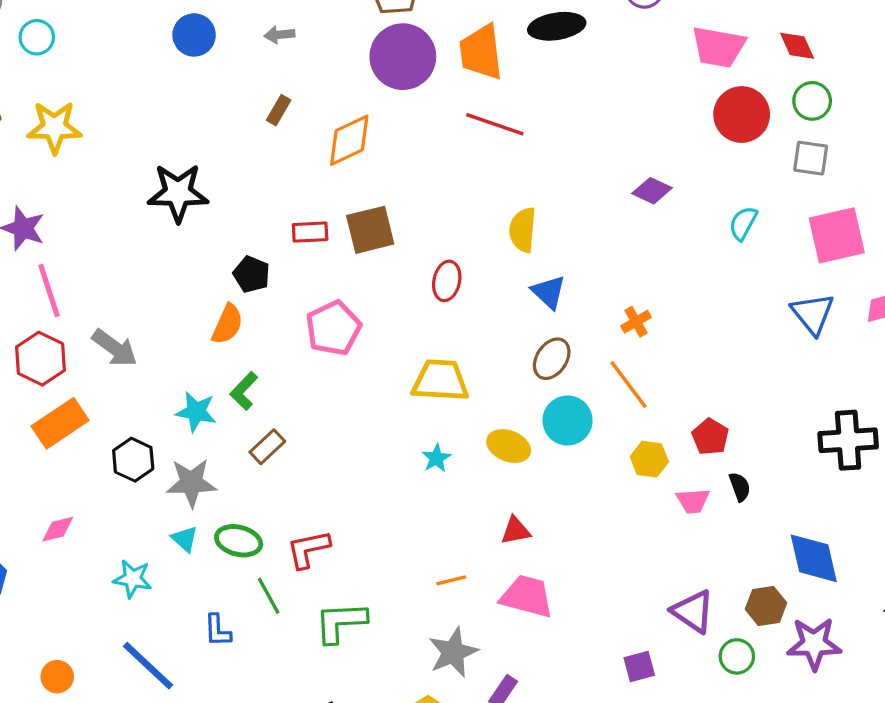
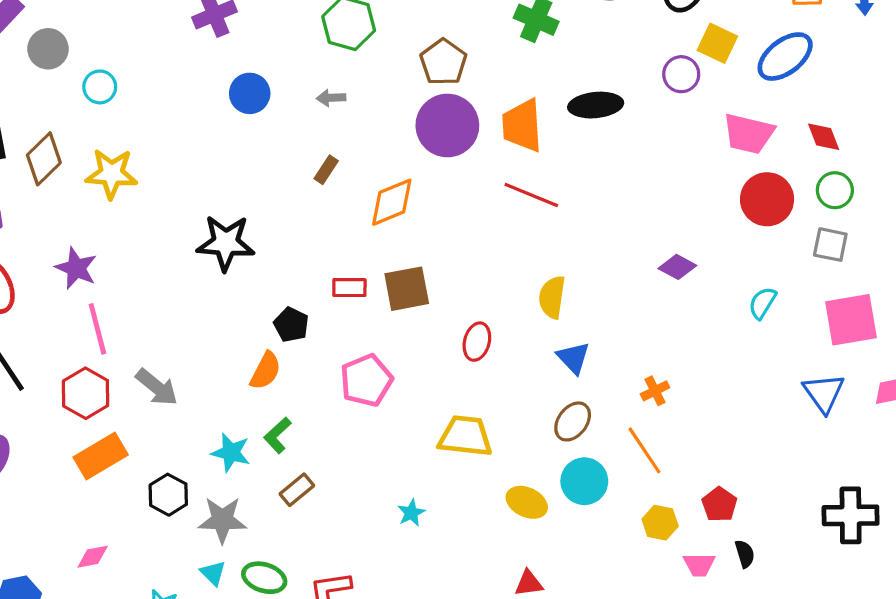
cyan star: (436, 458) -> (411, 513), moved

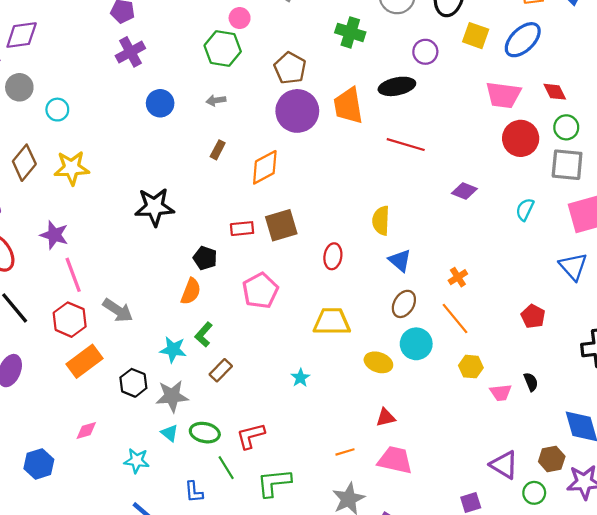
purple circle: (681, 74) -> (425, 52), moved
red line: (531, 195) -> (406, 145), moved
gray square: (830, 245) -> (567, 165), size x1.4
red pentagon: (719, 505) -> (533, 316), moved

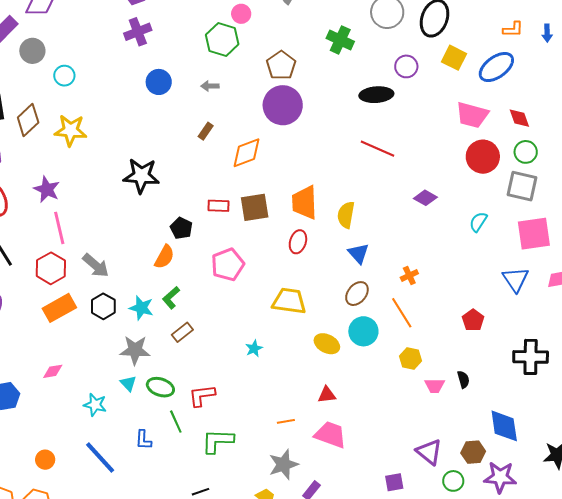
orange trapezoid: (348, 106) -> (304, 202), moved
black hexagon: (133, 383) -> (103, 306), moved

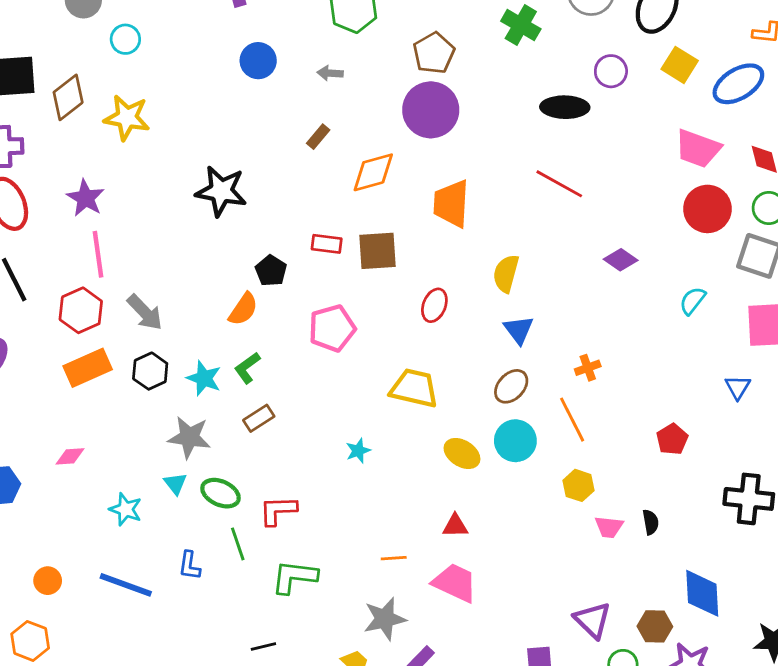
orange trapezoid: (304, 202) -> (451, 204), moved
blue triangle: (516, 279) -> (738, 387), size x0.7
blue line: (100, 458) -> (126, 585), turned -33

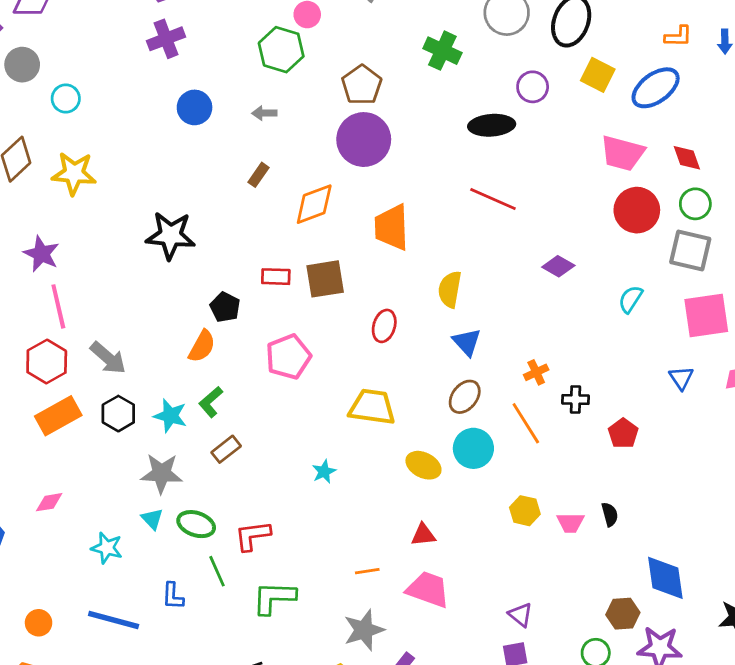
yellow hexagon: (579, 485) -> (525, 511), moved
black cross: (749, 499) -> (575, 400), moved, size x0.6
purple triangle: (593, 620) -> (521, 615), moved, size x0.7

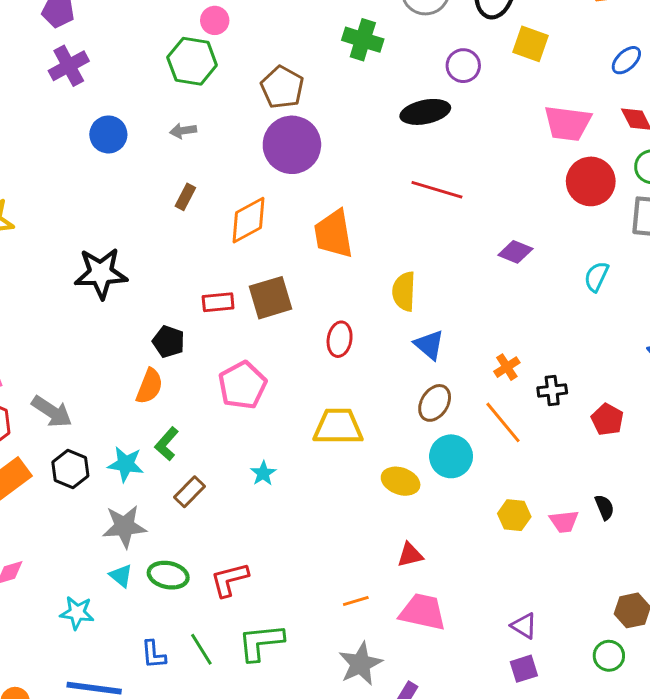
blue ellipse: (656, 88) -> (626, 60), moved, size x0.6
cyan star: (324, 472) -> (263, 473), moved
green line: (217, 571) -> (201, 649), moved

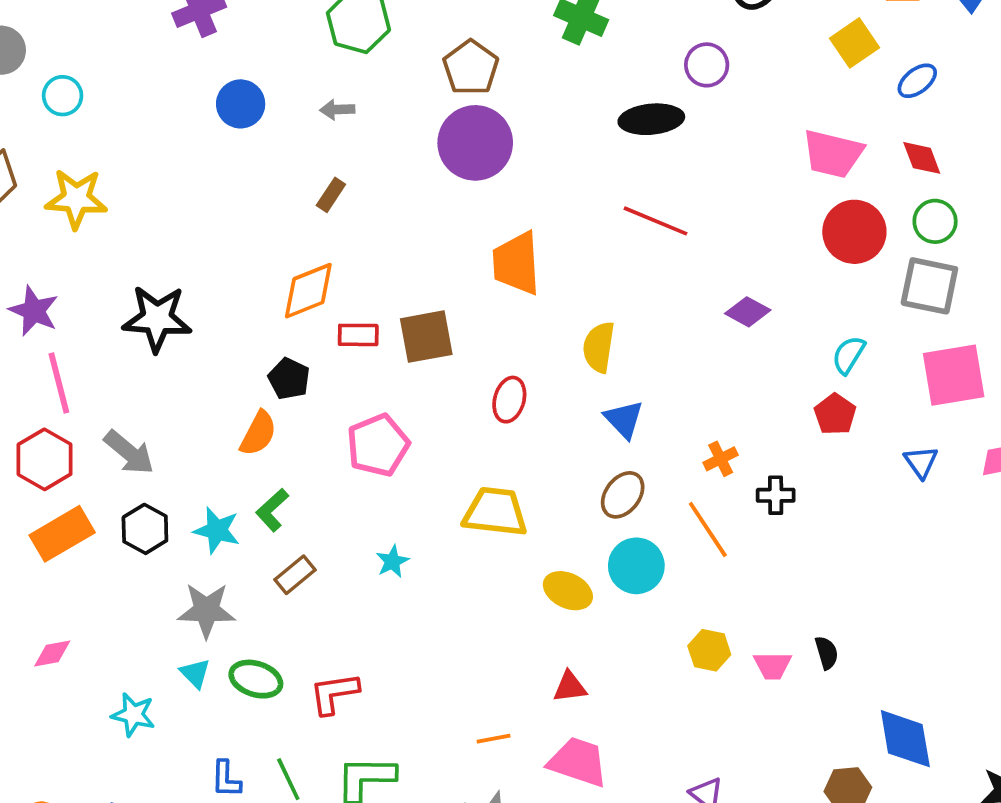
yellow square: (531, 44) -> (855, 43), moved, turned 30
orange diamond: (248, 220) -> (308, 291), moved
black star: (101, 273) -> (157, 319), moved
red pentagon: (607, 420) -> (835, 414), moved

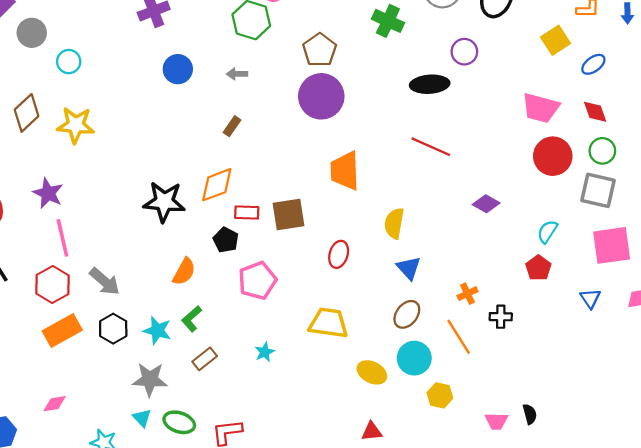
black star: (157, 319) -> (164, 202), moved
black pentagon: (289, 379) -> (226, 240), moved
yellow hexagon: (709, 650) -> (440, 395), moved

